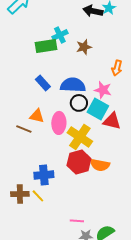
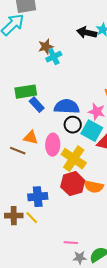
green rectangle: (46, 46) -> (26, 92), moved
brown star: (84, 47) -> (46, 47), moved

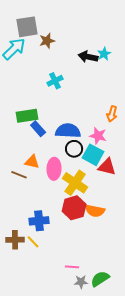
brown star: (46, 47) -> (47, 41), moved

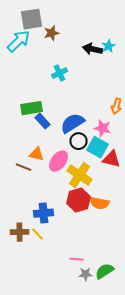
blue semicircle: (68, 131) -> (72, 123), turned -35
pink ellipse: (54, 169) -> (58, 161), turned 35

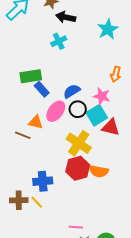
cyan star: (108, 46) -> (108, 29), moved, size x1.5
black arrow: (92, 49) -> (66, 17), moved
blue semicircle: (72, 123) -> (72, 91), size x0.7
cyan square: (98, 147) -> (97, 115), turned 30
pink ellipse: (58, 161) -> (56, 111), moved

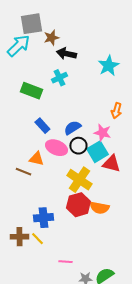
green rectangle: (31, 76) -> (31, 91), moved, turned 30
pink ellipse: (56, 111) -> (56, 148), turned 75
pink line: (76, 227) -> (65, 262), moved

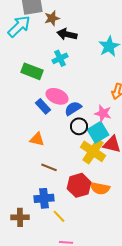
pink ellipse: (56, 148) -> (57, 96), moved
brown line: (23, 172) -> (49, 167), moved
yellow cross: (79, 180) -> (93, 151), moved
yellow line: (37, 239) -> (59, 216), moved

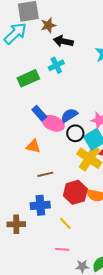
green rectangle: (32, 71) -> (28, 78), turned -45
pink ellipse: (57, 96) -> (53, 123), moved
brown line: (49, 167) -> (45, 174), turned -35
yellow line: (59, 216) -> (65, 223), moved

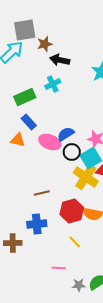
blue rectangle: (39, 113) -> (29, 122), moved
orange triangle: (33, 146) -> (18, 140), moved
yellow line: (65, 223) -> (75, 242), moved

